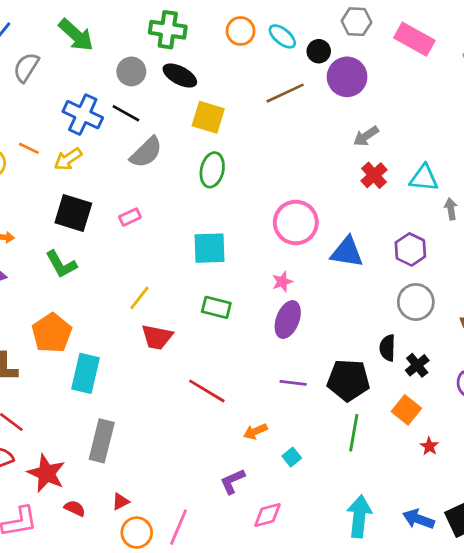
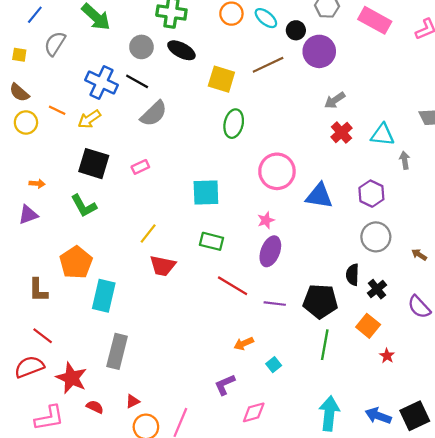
yellow square: (208, 117) -> (221, 79), moved
green ellipse: (212, 170) -> (234, 124), moved
red line: (207, 391) -> (233, 286), moved

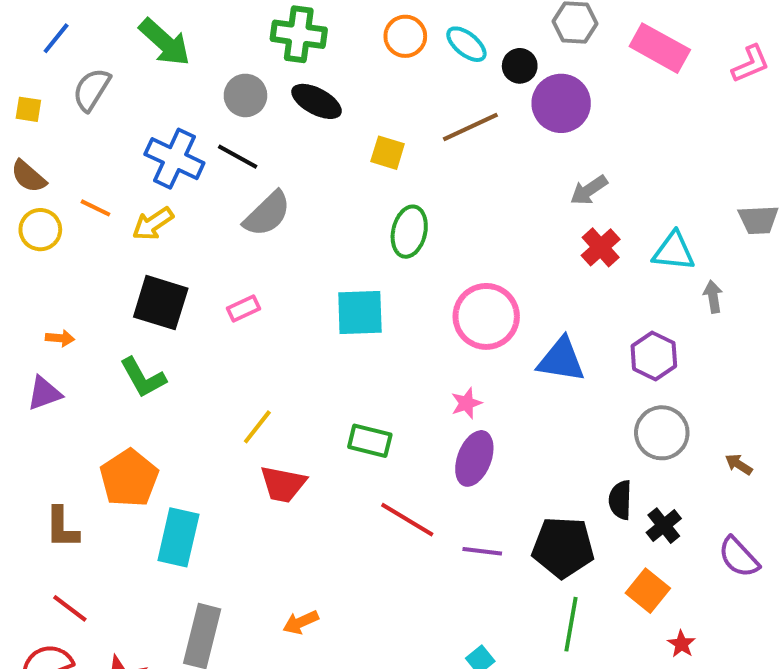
yellow square: (221, 79) -> (388, 153), size x0.7
cyan square: (206, 192) -> (360, 312), moved
orange arrow: (244, 344) -> (301, 622), moved

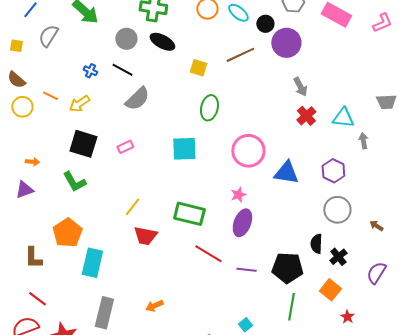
blue cross: (174, 159) -> (90, 71), size x0.5
gray arrow: (589, 190) -> (300, 87), turned -84
green rectangle: (370, 441) -> (189, 214), size x1.4
purple semicircle: (739, 557) -> (376, 273), turned 75

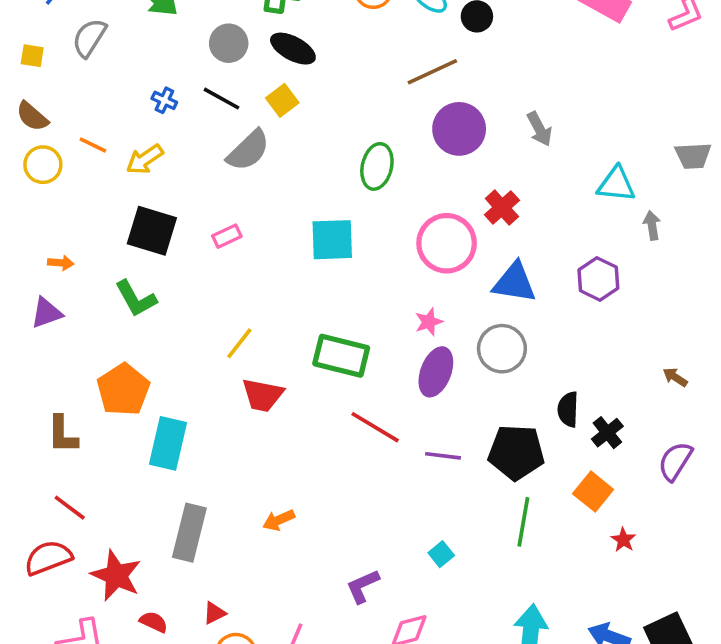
purple circle: (286, 43) -> (459, 129), moved
yellow square: (198, 68) -> (282, 100), moved, turned 36
red cross: (306, 116) -> (502, 208), moved
gray circle: (337, 210) -> (502, 349), moved

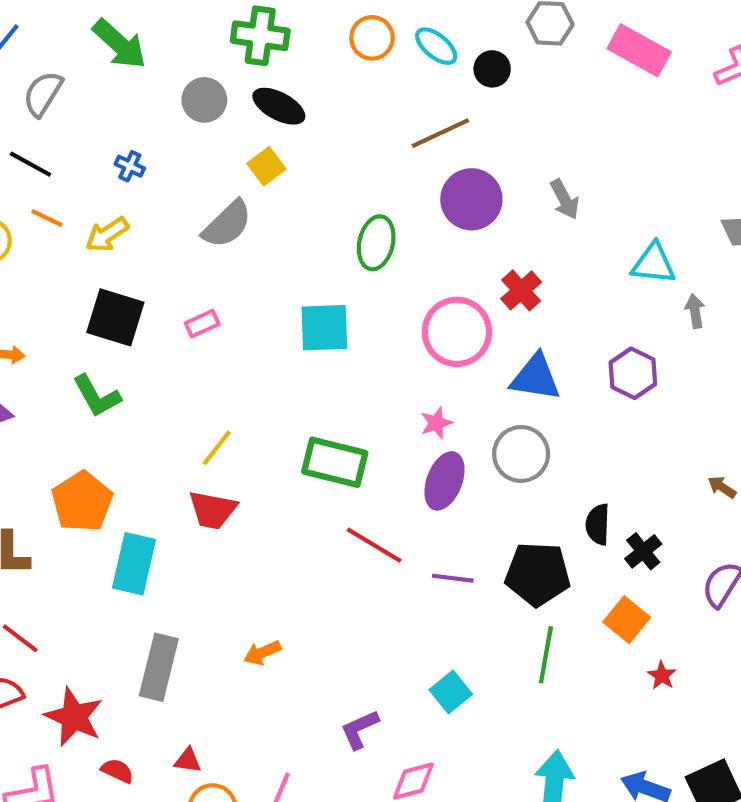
black line: (222, 99) -> (30, 164), moved
red trapezoid: (263, 395) -> (213, 510), moved
cyan square: (441, 554) -> (451, 692), size x1.4
red triangle: (214, 613) -> (188, 760), turned 35

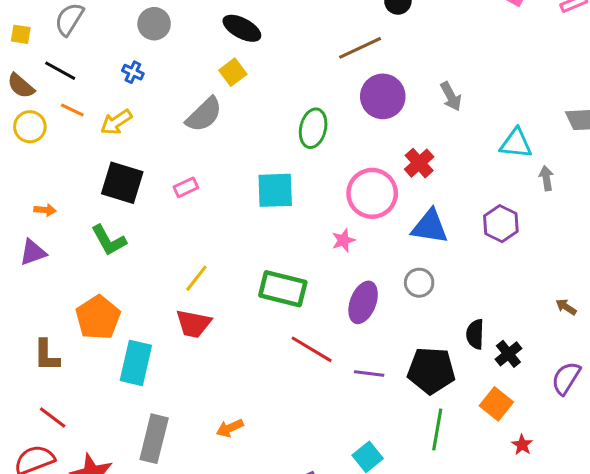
gray circle: (204, 100) -> (154, 24), moved
pink star: (436, 423) -> (343, 240), moved
gray circle: (521, 454) -> (419, 283), size x0.7

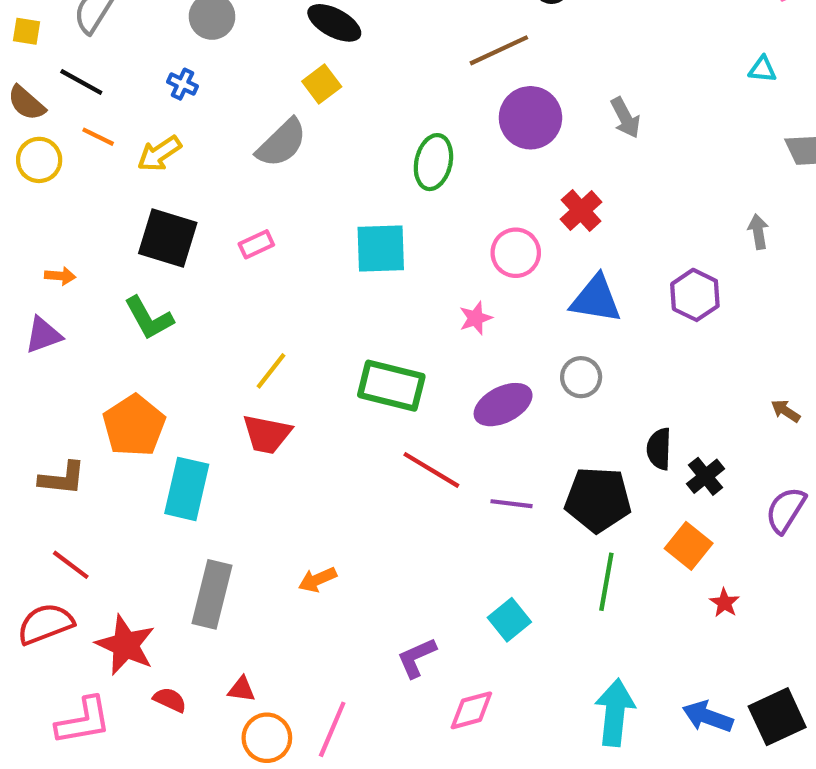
cyan triangle: (516, 143) -> (762, 69), moved, size x0.6
pink circle: (372, 193) -> (516, 253), size x0.7
purple ellipse: (363, 302) -> (503, 405), turned 42
brown L-shape: (47, 355) -> (62, 478), turned -84

